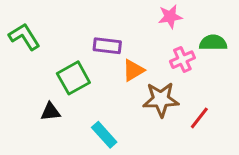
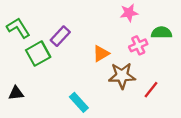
purple rectangle: (107, 46) -> (60, 36), moved, turned -54
green square: (73, 78) -> (38, 54), moved
black triangle: (50, 112) -> (16, 93), moved

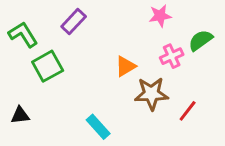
green semicircle: (162, 33) -> (200, 40), turned -36
purple rectangle: (60, 36) -> (74, 22), moved

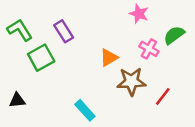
pink star: (160, 16) -> (139, 14), turned 30
purple rectangle: (74, 22) -> (64, 31), moved, turned -75
pink cross: (172, 56) -> (149, 49), turned -36

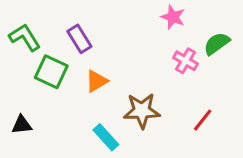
green square: (41, 58) -> (51, 72), turned -36
orange triangle: (109, 58) -> (97, 81), moved
brown star: (131, 81) -> (142, 111), moved

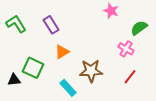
pink cross: (185, 61) -> (126, 49), moved
green square: (51, 72) -> (33, 68), moved

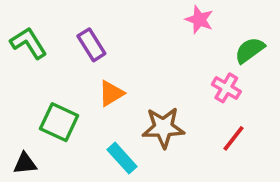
black triangle: (14, 80) -> (25, 163), moved

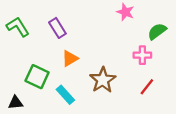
pink cross: (226, 88) -> (142, 55), turned -30
brown star: (163, 128) -> (103, 80), turned -30
cyan rectangle: (122, 158) -> (65, 95), moved

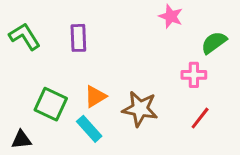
purple rectangle: (57, 28) -> (78, 38), turned 30
orange triangle: (70, 58) -> (95, 96), moved
brown star: (103, 80) -> (140, 109), turned -30

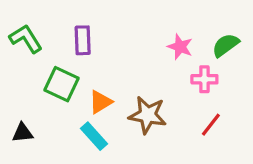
pink star: (171, 16) -> (180, 47), moved
green square: (51, 104) -> (62, 84), moved
black triangle: (21, 140) -> (23, 133), moved

